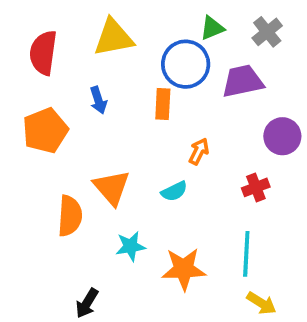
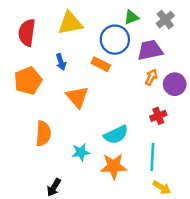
orange rectangle: (163, 104) -> (101, 64), turned -66
orange arrow: (199, 151) -> (151, 77), moved
orange triangle: (112, 187) -> (77, 97), moved
cyan semicircle: (174, 191) -> (116, 135), moved, size x1.5

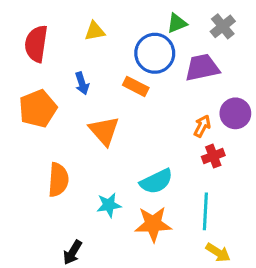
yellow triangle: (70, 23) -> (95, 31), size x0.6
orange arrow: (151, 77) -> (202, 126), moved

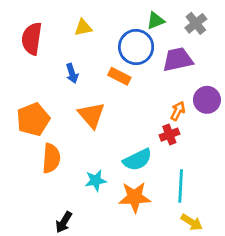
orange pentagon: (38, 109) -> (33, 119), moved
red cross: (213, 156) -> (169, 135), moved

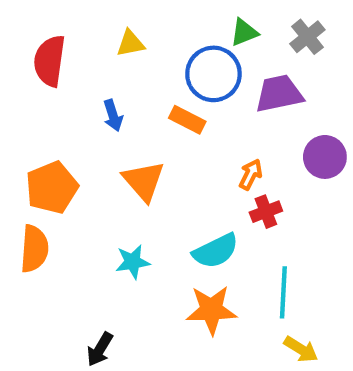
orange arrow: (178, 111) -> (251, 174), moved
orange semicircle: (51, 158) -> (34, 249), moved
cyan star: (96, 180) -> (133, 262), moved

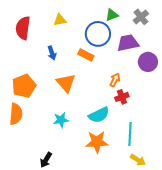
purple circle: (325, 157) -> (148, 62), moved

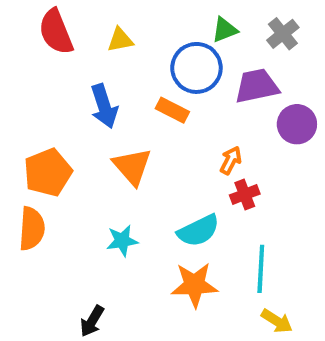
red semicircle: (23, 28) -> (56, 32), moved, turned -30
blue arrow: (52, 53) -> (104, 106), size x1.5

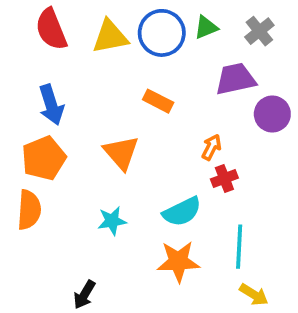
yellow triangle: (120, 40) -> (110, 37), size x1.5
blue circle: (196, 68) -> (162, 33), moved
blue arrow: (104, 106) -> (51, 105), moved

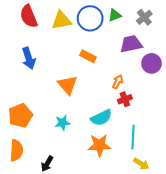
orange pentagon: (44, 158) -> (20, 116), moved
orange semicircle: (29, 210) -> (16, 150), moved

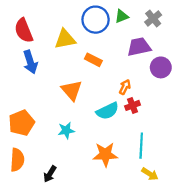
red semicircle: (29, 16) -> (24, 30), moved
yellow triangle: (61, 20) -> (65, 39), moved
cyan semicircle: (101, 118) -> (107, 111), moved

